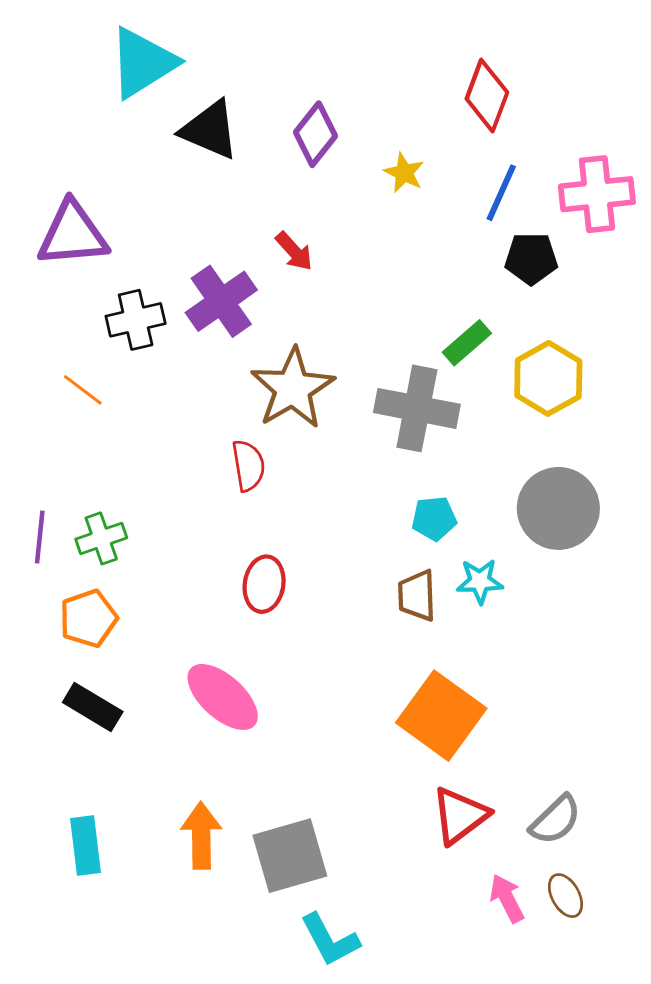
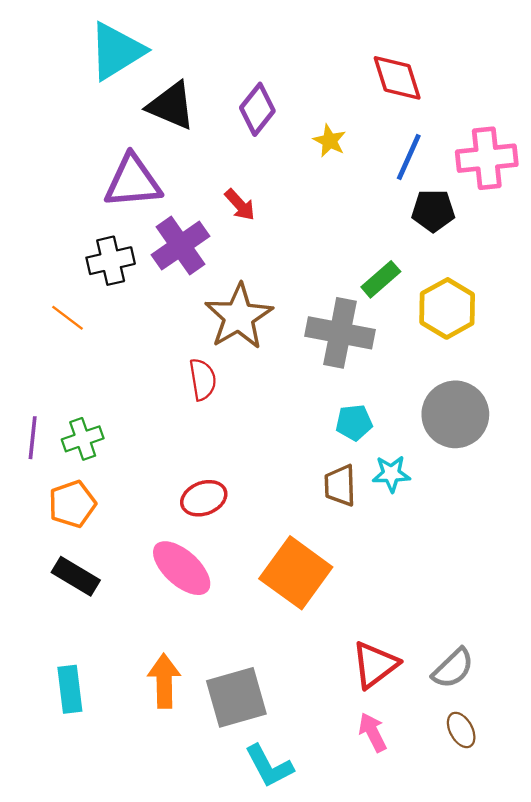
red diamond: (487, 96) -> (397, 78), turned -38
purple triangle: (73, 234) -> (133, 181), moved
red ellipse: (264, 584) -> (204, 498), moved, turned 60
orange square: (441, 716) -> (296, 573), moved
pink arrow: (507, 898) -> (373, 732), moved

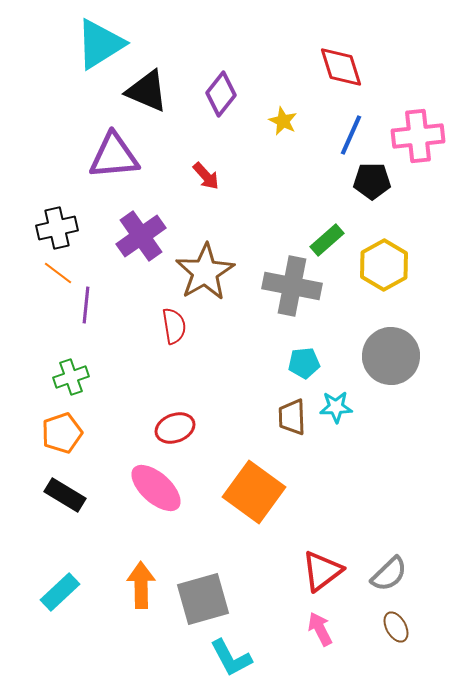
purple cross: (180, 246) -> (141, 236), moved
black cross: (111, 261) -> (57, 228), moved
purple line: (33, 438) -> (86, 305), moved
cyan rectangle: (70, 689) -> (60, 592), turned 54

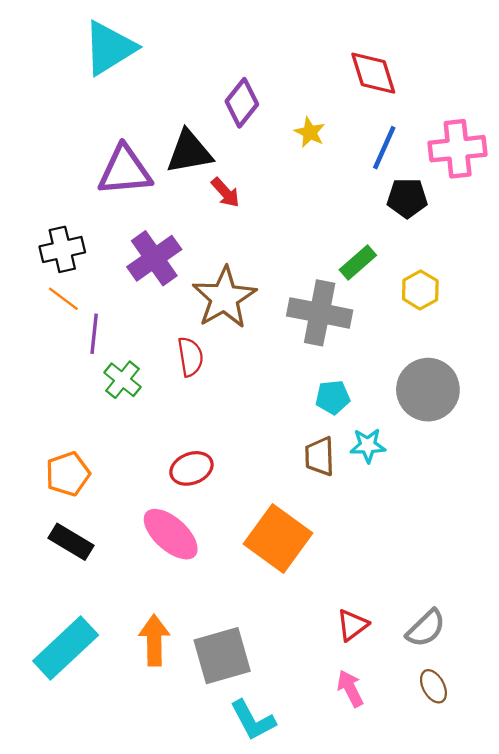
black triangle: (147, 91) -> (189, 152), moved, turned -33
yellow hexagon: (384, 265) -> (420, 290), size x0.7
green cross: (71, 377) -> (122, 380), moved, turned -32
red triangle: (322, 571) -> (352, 625), size x0.7
cyan rectangle: (60, 592) -> (66, 648), size x1.5

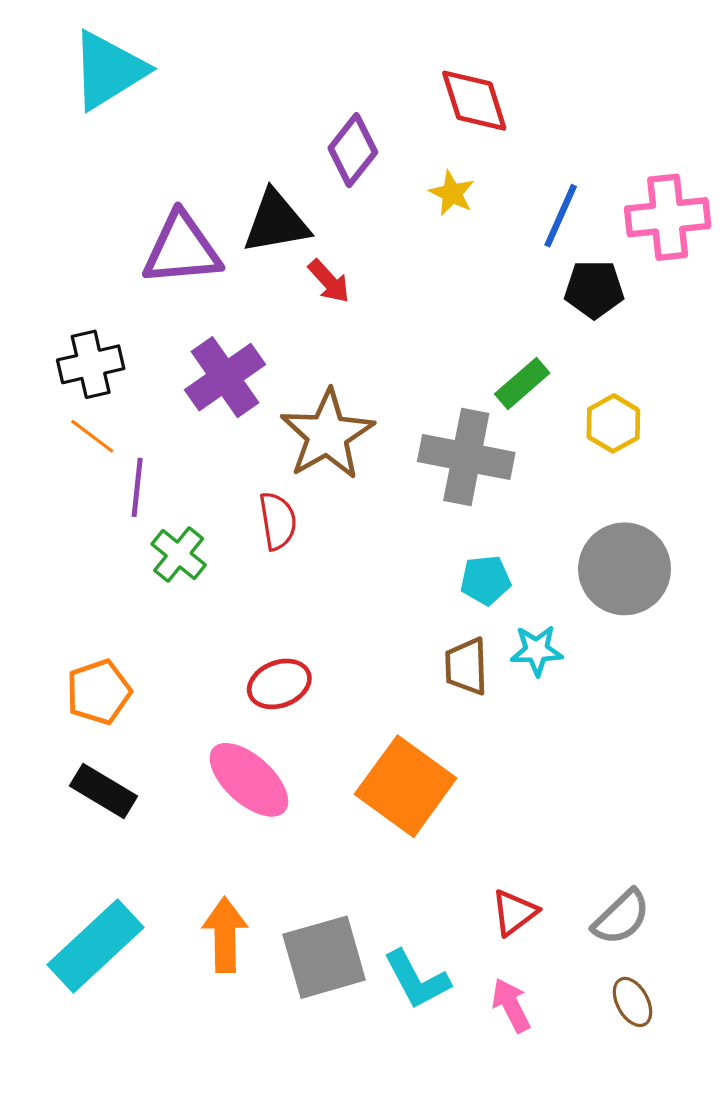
cyan triangle: (109, 48) -> (108, 70), moved
red diamond: (373, 73) -> (474, 101), moved
cyan L-shape: (253, 720) -> (417, 980), moved

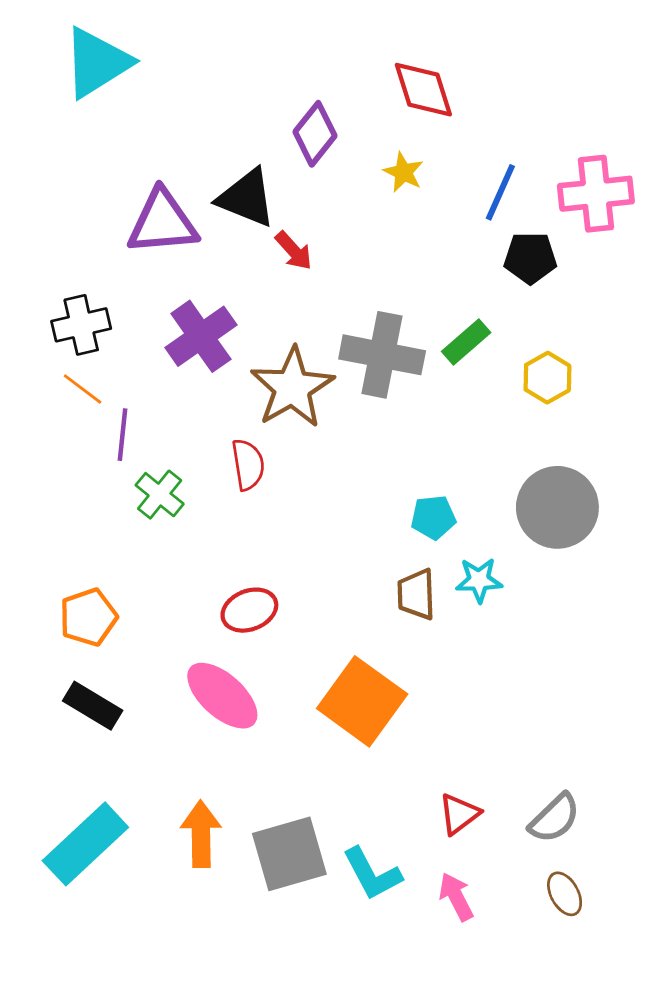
black triangle: (276, 222) -> (247, 198), turned 32
gray cross: (466, 457) -> (382, 355), moved

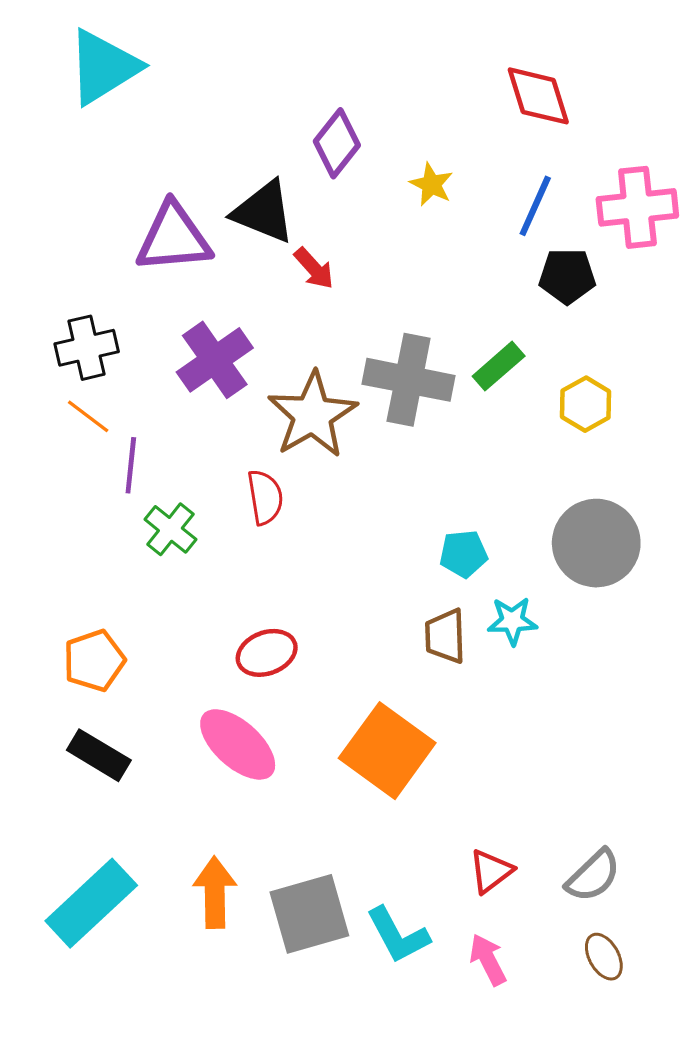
red diamond: (423, 90) -> (538, 96), moved

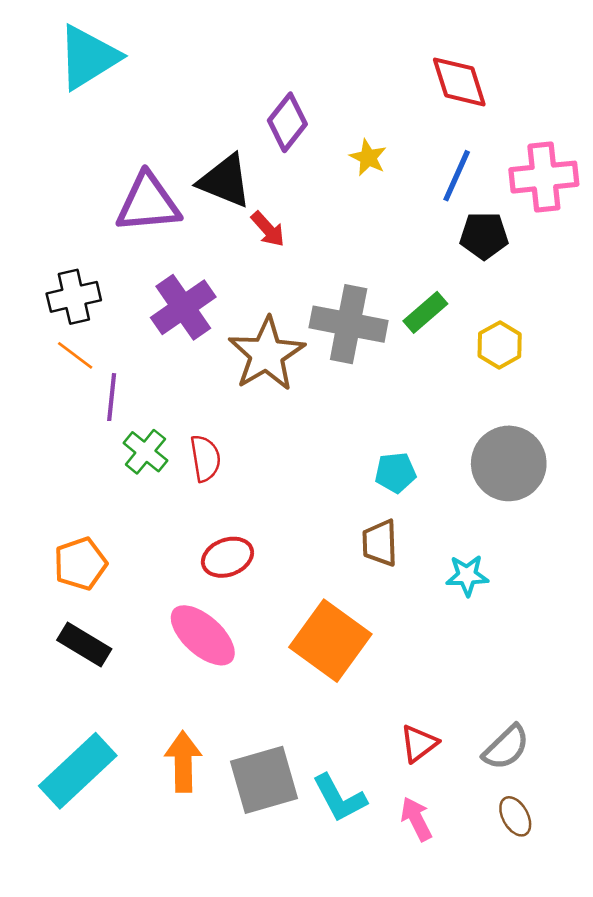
red semicircle: (265, 497) -> (205, 458), moved
cyan star: (512, 621) -> (467, 575), moved

